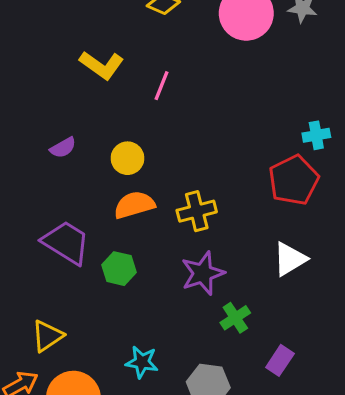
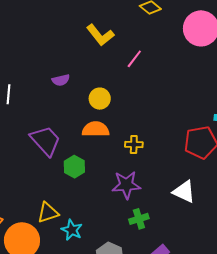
yellow cross: (197, 211) -> (134, 145), size x0.7
white triangle: (290, 259) -> (184, 192), turned 40
yellow triangle: (47, 336) -> (48, 213), moved

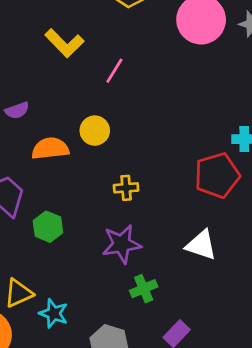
yellow circle: (100, 99) -> (95, 131), moved
orange semicircle: (96, 129) -> (50, 148), moved

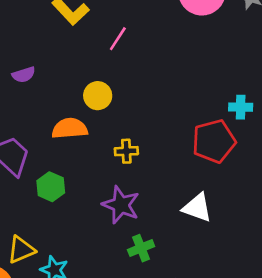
orange semicircle: (50, 148) -> (70, 128), moved
purple star: (122, 244) -> (121, 205), turned 30

